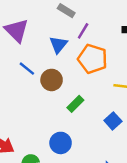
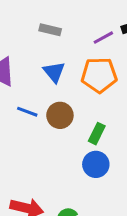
purple line: (83, 31) -> (103, 38), moved, turned 49
blue circle: (61, 143) -> (96, 164), moved

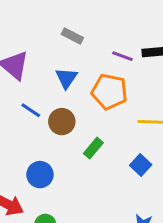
purple line: (103, 38) -> (122, 56), turned 35
blue circle: (96, 164) -> (40, 175), moved

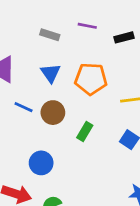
purple line: (122, 56) -> (87, 26), moved

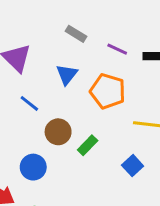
purple line: (87, 26) -> (117, 49), moved
brown circle: (53, 113) -> (58, 132), moved

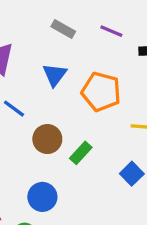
purple line: (117, 49) -> (111, 31), moved
blue circle: (33, 167) -> (42, 197), moved

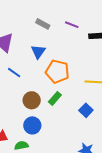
orange pentagon: (101, 92) -> (57, 72), moved
brown circle: (47, 139) -> (32, 100), moved

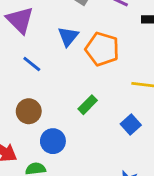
orange pentagon: (57, 72) -> (102, 49), moved
brown circle: (32, 100) -> (29, 111), moved

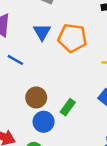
green rectangle: (88, 105) -> (68, 107), moved
brown circle: (29, 111) -> (36, 98), moved

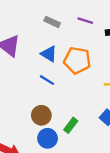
blue triangle: (42, 32) -> (49, 54), turned -30
blue line: (15, 60) -> (47, 80), moved

